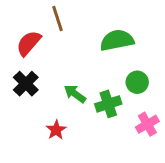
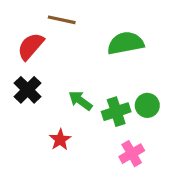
brown line: (58, 19) -> (62, 20), turned -60
green circle: (137, 82) -> (147, 105), moved
pink cross: (147, 124) -> (132, 154), moved

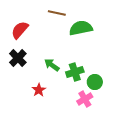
brown line: (62, 20) -> (57, 13), moved
green circle: (147, 105) -> (95, 82), moved

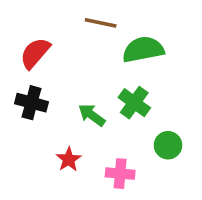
black cross: (18, 58) -> (31, 103), turned -30
green cross: (75, 72) -> (134, 103), moved, turned -36
pink cross: (85, 99) -> (120, 174), moved, turned 35

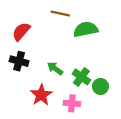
green cross: (134, 103) -> (81, 77), moved
red star: (69, 159) -> (41, 95), size x1.5

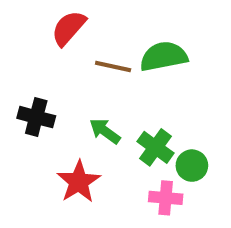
brown line: (60, 13) -> (113, 66), moved
red semicircle: (21, 31) -> (69, 28), moved
pink cross: (72, 103) -> (166, 198), moved

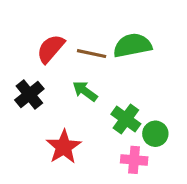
red semicircle: (69, 28) -> (51, 49), moved
black cross: (36, 117) -> (29, 94), turned 36
green arrow: (105, 131) -> (85, 91), moved

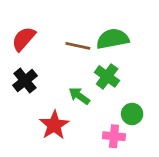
red semicircle: (51, 49) -> (24, 39), moved
green arrow: (85, 91) -> (79, 96), moved
green cross: (126, 119) -> (107, 76), moved

